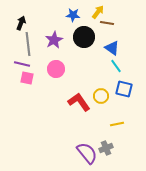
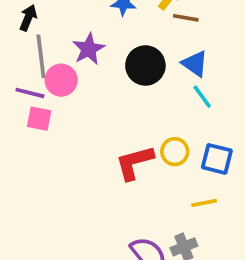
black circle: (84, 37) -> (145, 65), moved
pink circle: (56, 69) -> (61, 80), moved
blue square: (124, 89) -> (217, 159), moved
red L-shape: (79, 102) -> (134, 163), turned -70

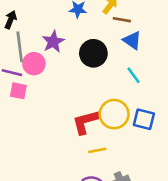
blue triangle: (195, 64) -> (132, 40), moved
yellow circle: (175, 152) -> (114, 114), size x1.5
yellow line: (204, 203) -> (97, 150), moved

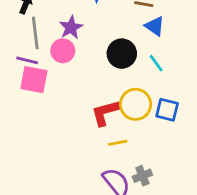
black circle: (93, 53) -> (122, 54), moved
pink circle: (34, 64) -> (63, 51), moved
pink square: (18, 91) -> (34, 80), size x1.5

